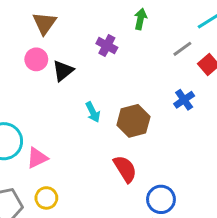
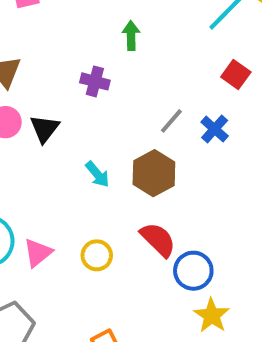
gray line: (182, 49) -> (171, 121), moved
yellow circle: (46, 198) -> (97, 255), moved
blue circle: (161, 199) -> (193, 271), moved

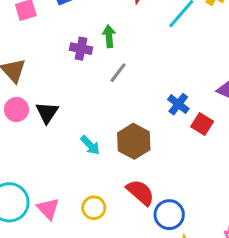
red square: (236, 74) -> (202, 124), moved
purple cross: (95, 81) -> (81, 49), moved
gray line: (171, 121) -> (118, 73), moved
pink triangle: (38, 253) -> (48, 209), turned -30

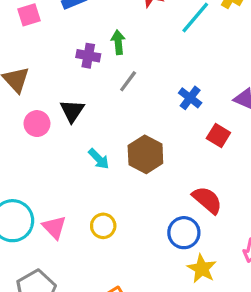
blue cross: (178, 104) -> (190, 98), moved
pink circle: (16, 109) -> (37, 124), moved
black triangle: (47, 113) -> (72, 111), moved
red semicircle: (140, 192) -> (207, 200), moved

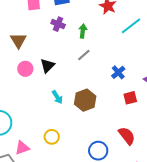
purple cross: (88, 56) -> (58, 24), moved
red square: (218, 135) -> (130, 98), turned 32
red semicircle: (207, 200) -> (127, 136), moved
pink triangle: (54, 227) -> (22, 148), moved, turned 42

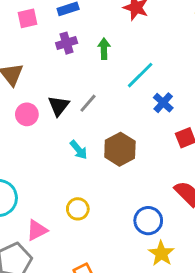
purple cross: (58, 24) -> (67, 43), turned -32
cyan line: (131, 26) -> (140, 75), moved
gray line: (84, 55) -> (88, 103), moved

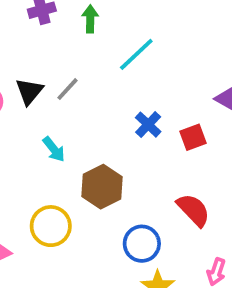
blue cross: (163, 103) -> (148, 125), moved
brown hexagon: (120, 149) -> (102, 187), moved
yellow circle: (78, 209) -> (51, 226), size x1.4

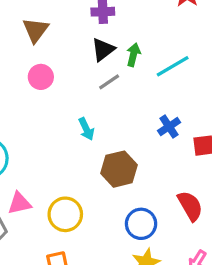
green arrow: (90, 19) -> (133, 55), moved
black triangle: (29, 91) -> (103, 50), moved
yellow circle: (51, 226) -> (65, 214), moved

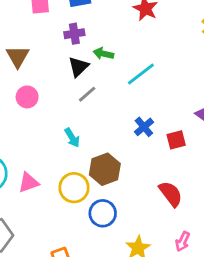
green arrow: (133, 55) -> (103, 54), moved, turned -84
pink triangle: (19, 203) -> (29, 183), moved
yellow circle: (65, 214) -> (74, 188), moved
blue circle: (141, 224) -> (103, 213), moved

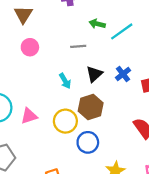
green arrow: (103, 54) -> (97, 24), moved
black triangle: (78, 67) -> (94, 74), moved
gray line: (87, 94) -> (78, 46), turned 35

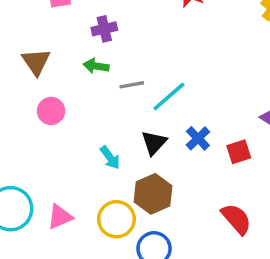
green arrow: (97, 24) -> (96, 66), moved
cyan line: (122, 31) -> (169, 97), moved
gray line: (78, 46) -> (132, 85), moved

